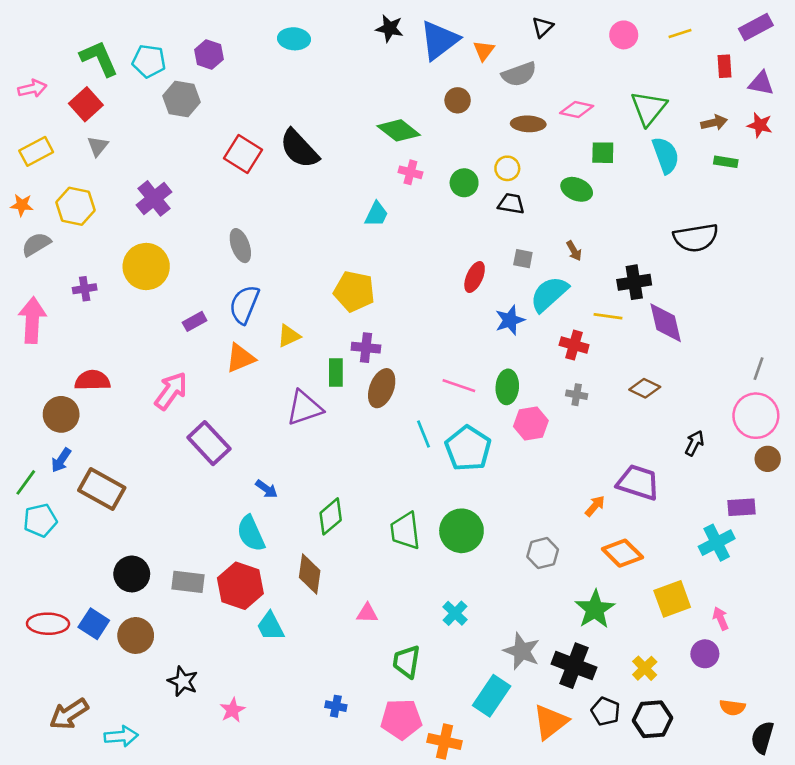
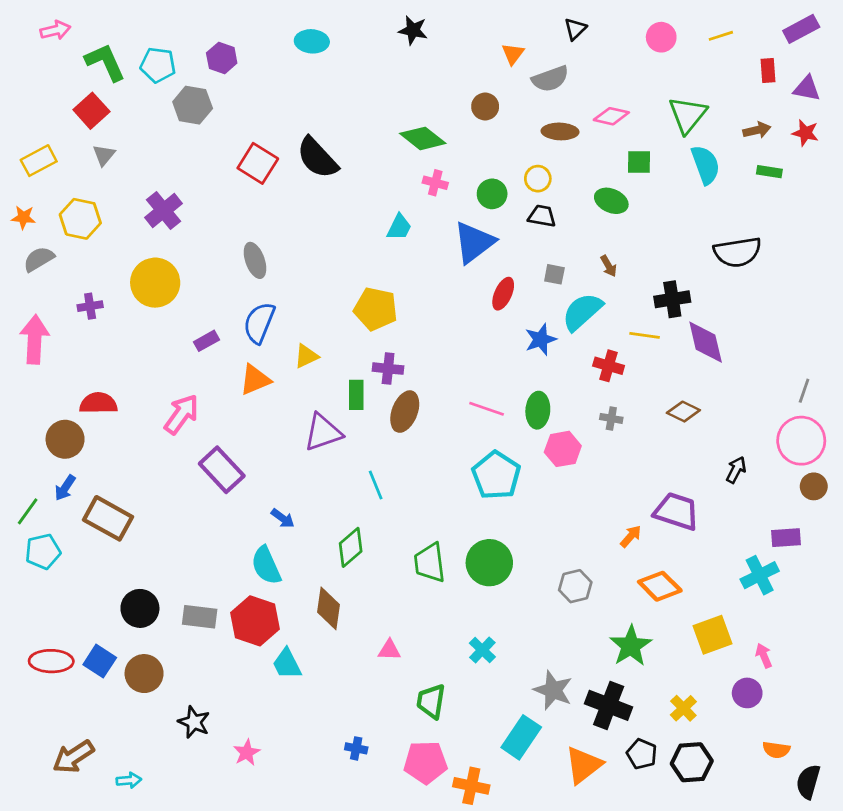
blue triangle: (439, 40) -> (474, 242), moved
pink arrow: (32, 89) -> (55, 30), moved
cyan line: (424, 434) -> (376, 485), moved
cyan arrow: (121, 736) -> (129, 780), size x0.7

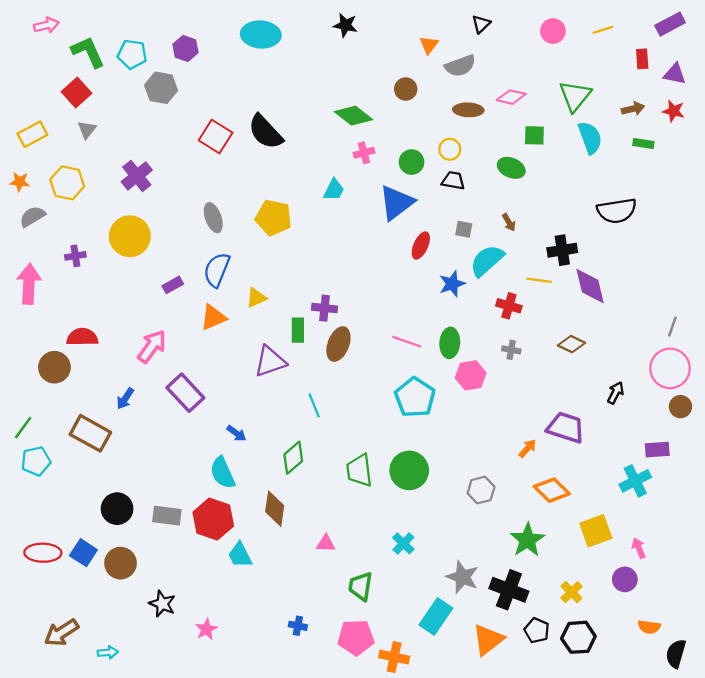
cyan ellipse: (312, 41) -> (261, 35), size x1.4
pink cross: (435, 183) -> (364, 153), turned -30
yellow pentagon: (376, 309) -> (274, 218), moved
blue arrow: (65, 488) -> (125, 399), moved

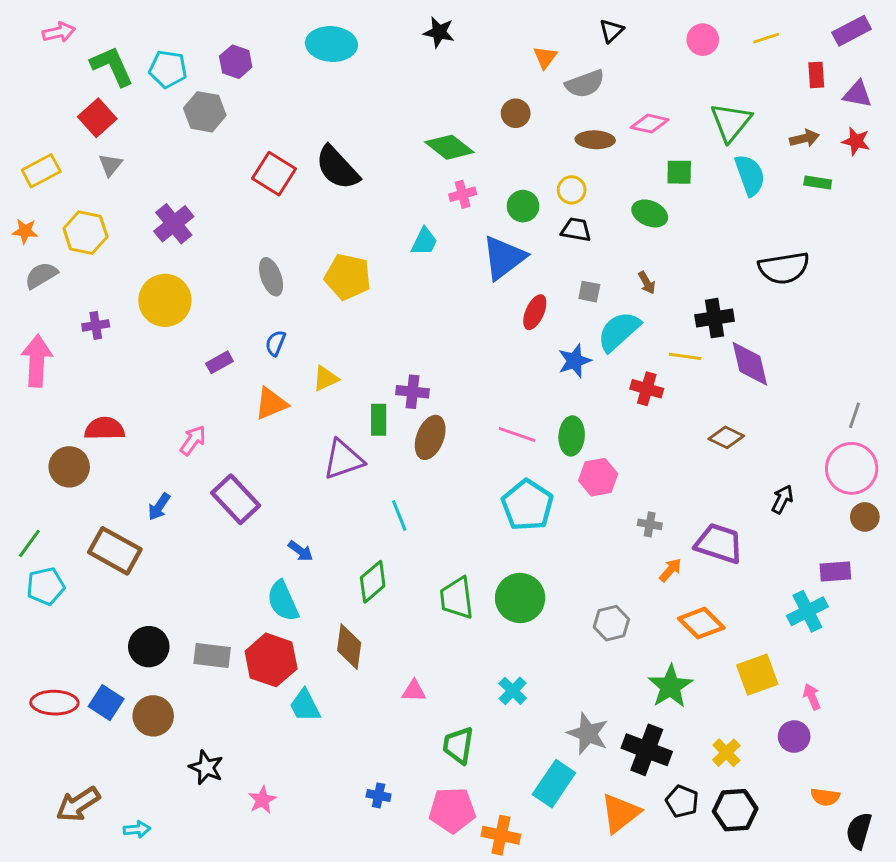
blue semicircle: (217, 270) -> (275, 343), size x0.6
pink arrow: (152, 346) -> (193, 440), size x0.7
gray cross: (511, 350) -> (650, 524), moved

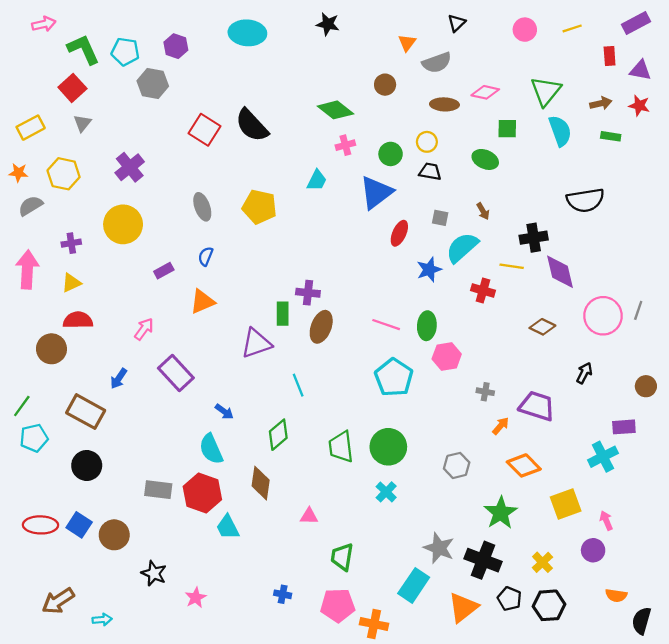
yellow triangle: (326, 378) -> (71, 283), moved
pink circle: (852, 468) -> (603, 316), moved
black circle: (149, 647) -> (87, 465), moved
cyan cross: (513, 691) -> (386, 492), moved

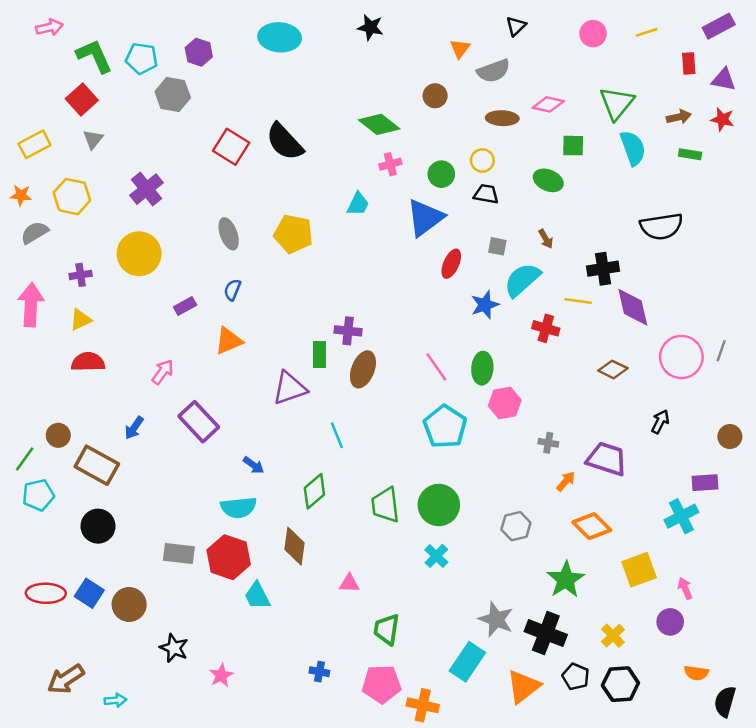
pink line: (386, 325) -> (436, 367), turned 36
brown circle: (51, 349) -> (58, 435), moved, size x0.7
cyan semicircle: (211, 449) -> (239, 507), turned -72

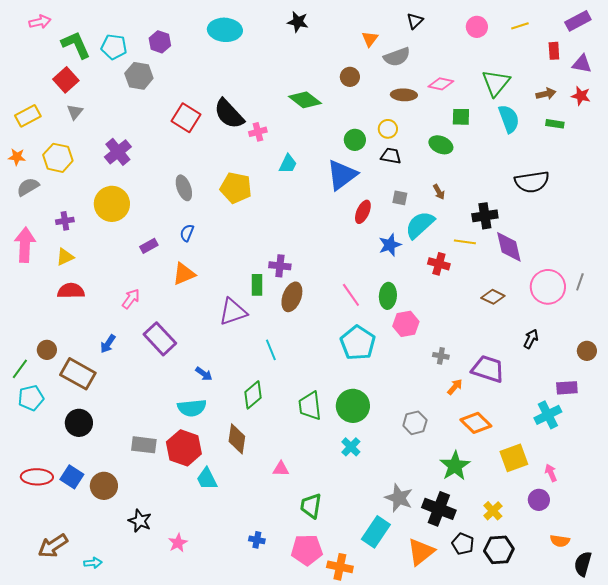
pink cross: (390, 164) -> (258, 132), moved

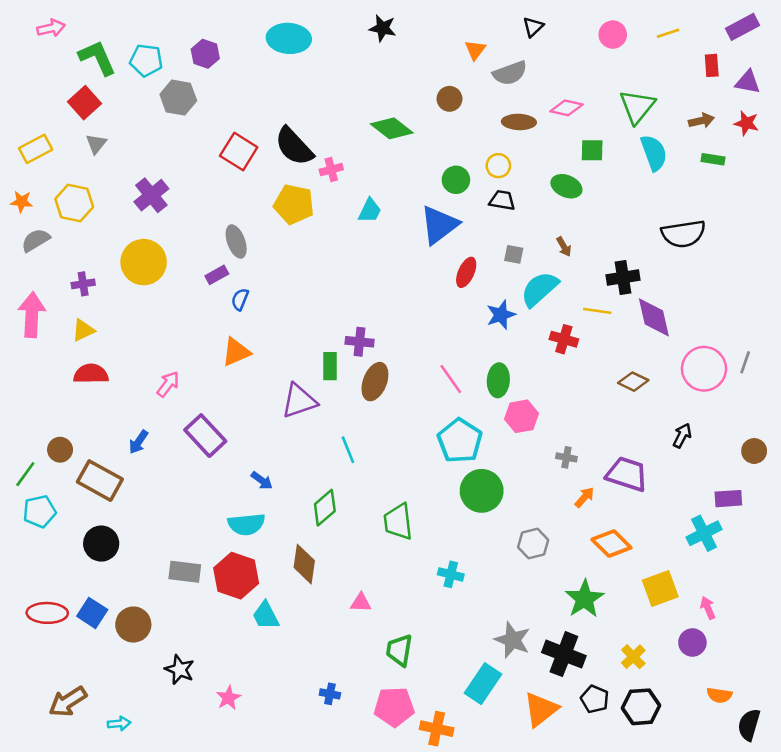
yellow pentagon: (236, 188) -> (294, 204), moved
purple rectangle: (149, 246) -> (217, 275), moved
green circle: (353, 406) -> (482, 491), moved
cyan cross: (351, 447) -> (451, 574), turned -30

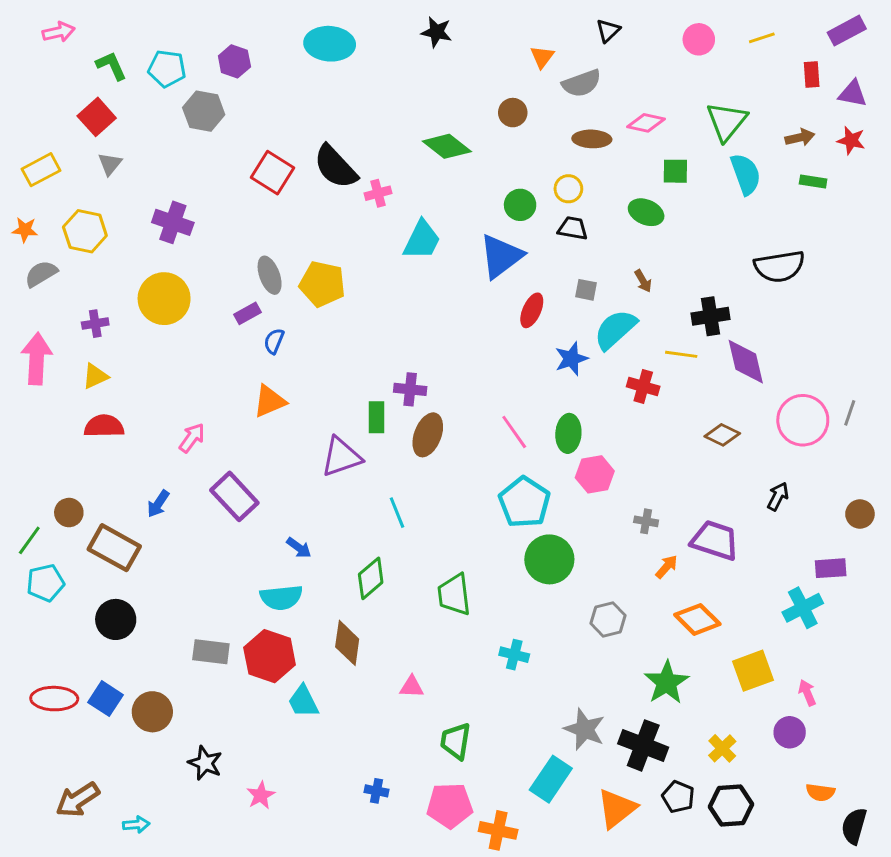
green L-shape: (97, 58) -> (111, 66), size x0.7
purple cross: (151, 195) -> (173, 222), turned -32
yellow pentagon: (294, 204) -> (322, 284), moved
cyan trapezoid: (370, 211) -> (422, 240), size x1.4

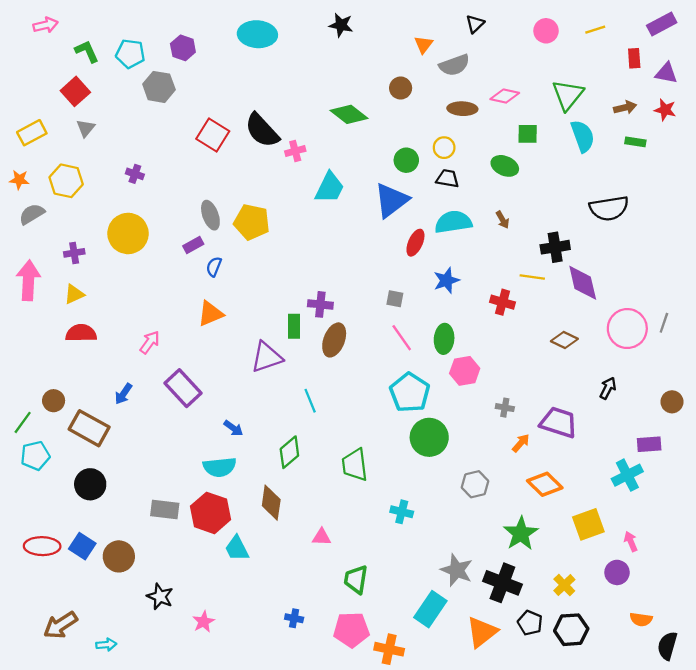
purple cross: (173, 222) -> (135, 174), size x0.6
gray square: (586, 290) -> (395, 299), moved
cyan semicircle: (615, 329) -> (453, 222), moved, turned 33

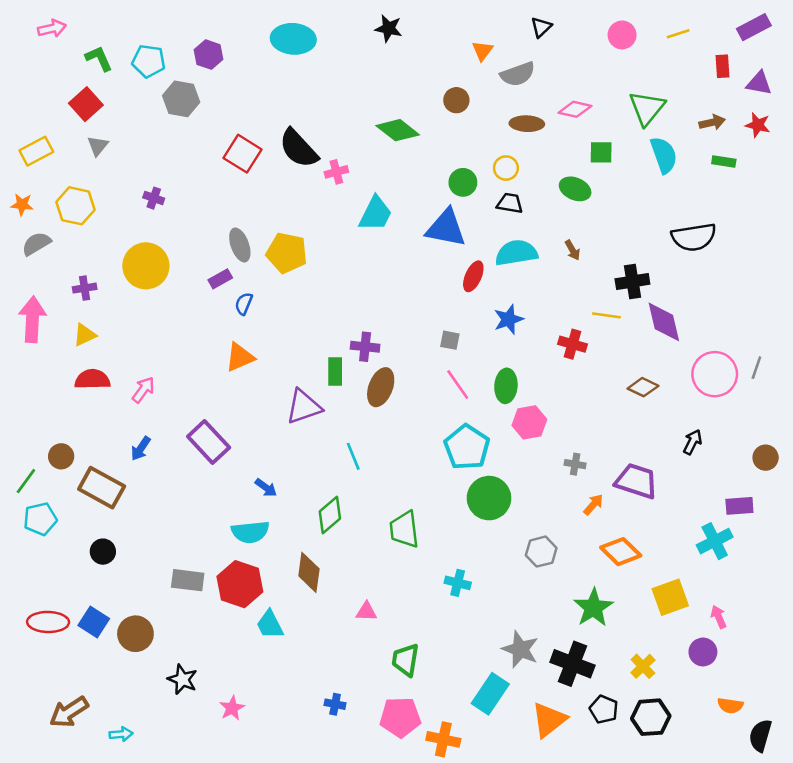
blue triangle: (391, 200) -> (446, 228), turned 48
pink arrow: (150, 342) -> (143, 390), moved
black circle: (90, 484) -> (103, 552), size x0.7

